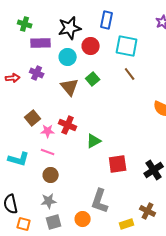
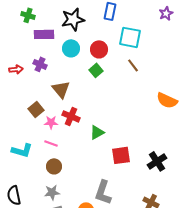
red circle: (91, 46) -> (99, 49), moved
brown triangle: (70, 87) -> (61, 89), moved

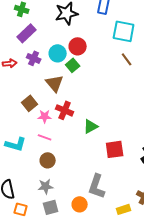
purple rectangle: (44, 34) -> (27, 33), moved, turned -42
cyan circle: (71, 48) -> (58, 53), moved
red circle: (99, 49) -> (78, 46), moved
green square: (96, 70) -> (73, 65), moved

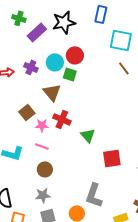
purple rectangle: (27, 33) -> (37, 32), moved
green square: (73, 65) -> (70, 74), turned -32
green triangle: (91, 126) -> (88, 135), turned -42

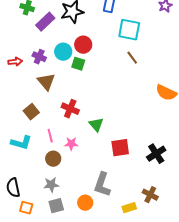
brown triangle: (52, 92) -> (46, 82), moved
brown square: (27, 112) -> (31, 112), moved
pink star: (42, 125) -> (71, 144), moved
pink line: (42, 146) -> (50, 136), turned 56

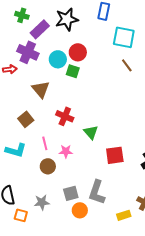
purple cross: (39, 57) -> (28, 52), moved, size x1.5
gray star: (51, 185) -> (42, 202), moved
gray square: (56, 206) -> (71, 193), moved

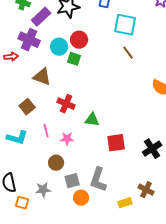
brown triangle: (41, 89) -> (42, 77), turned -30
green triangle: (91, 132) -> (92, 120), turned -42
brown circle: (48, 166) -> (56, 163), moved

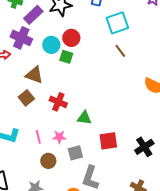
cyan square: (125, 25) -> (117, 23), turned -30
brown square: (27, 107) -> (26, 98), moved
pink line: (46, 131) -> (38, 137), moved
gray square: (72, 181) -> (75, 153), moved

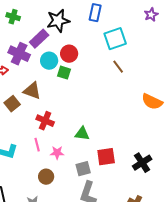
purple rectangle: (33, 15) -> (39, 39), moved
brown square: (26, 98) -> (12, 104), moved
red cross: (58, 102) -> (45, 121), moved
pink line: (38, 137) -> (37, 145), moved
gray square: (75, 153) -> (83, 169), moved

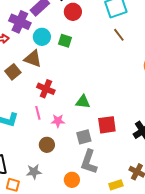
red circle: (69, 54) -> (73, 12), moved
cyan circle: (49, 61) -> (42, 37), moved

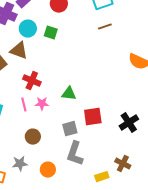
brown line: (119, 35) -> (105, 27), turned -72
pink star: (58, 121) -> (42, 104), moved
orange circle: (72, 180) -> (48, 170), moved

